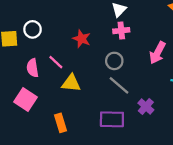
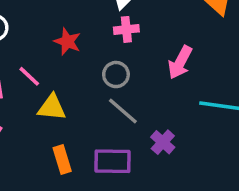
orange rectangle: (61, 123) -> (62, 160), moved

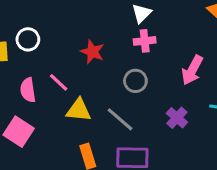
gray line: (123, 111) -> (120, 119), moved
purple cross: (163, 142) -> (177, 118), moved

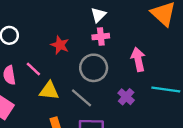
pink arrow: (192, 70) -> (138, 59), turned 140
gray circle: (135, 81) -> (94, 68), size x1.5

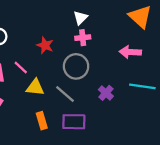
pink arrow: (138, 59) -> (130, 52), moved, turned -75

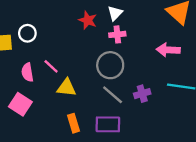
red star: (45, 45) -> (88, 20), moved
purple cross: (106, 93) -> (142, 94), turned 32
gray line: (65, 94) -> (113, 95), moved

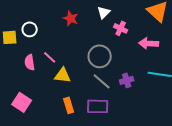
red star: (88, 20) -> (71, 18), moved
pink cross: (117, 34) -> (121, 28), moved, turned 32
pink square: (20, 104) -> (22, 102), moved

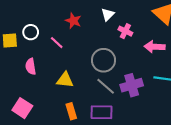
pink line: (50, 57) -> (57, 43), moved
purple cross: (127, 80) -> (132, 85), size x1.5

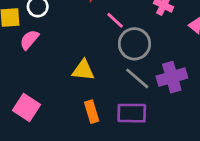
pink line: (57, 43) -> (115, 20), moved
pink semicircle: (31, 66) -> (29, 40), moved, turned 49

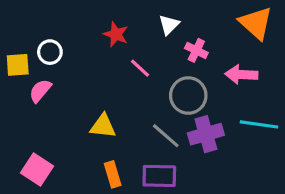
gray circle: (134, 44) -> (188, 95), moved

